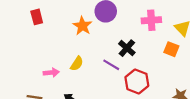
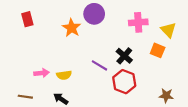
black cross: (127, 48) -> (124, 56), moved
yellow semicircle: (77, 64) -> (64, 75), moved, turned 48

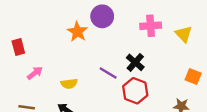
red rectangle: (27, 19) -> (18, 47), moved
orange square: (158, 50) -> (193, 77), moved
pink arrow: (41, 73) -> (35, 73), moved, turned -32

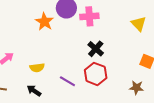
pink cross: (151, 26) -> (89, 16), moved
purple line: (108, 73) -> (67, 81), moved

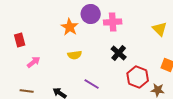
yellow semicircle: (37, 68) -> (75, 55), moved
red hexagon: (96, 74) -> (138, 77), moved

